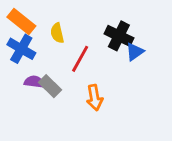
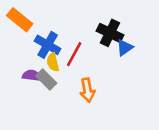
yellow semicircle: (57, 33) -> (53, 62), moved
blue cross: (21, 49) -> (48, 45), moved

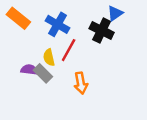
blue cross: (48, 45) -> (58, 24), moved
blue triangle: (125, 48) -> (115, 13), moved

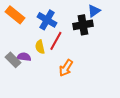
black cross: (102, 30) -> (83, 25), turned -36
gray rectangle: (43, 73) -> (13, 60), moved
orange arrow: (81, 83) -> (66, 68), turned 42

